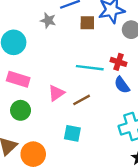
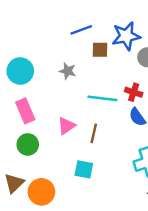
gray star: (48, 20) -> (68, 71), moved
pink rectangle: (18, 79) -> (25, 111), turned 50
brown line: (82, 100) -> (94, 133), turned -48

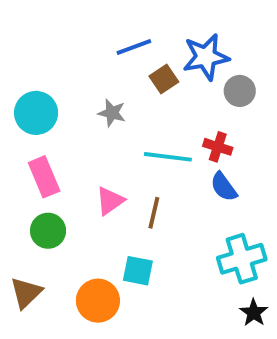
brown square: (100, 50) -> (164, 79), turned -35
orange circle: (41, 192) -> (98, 301), moved

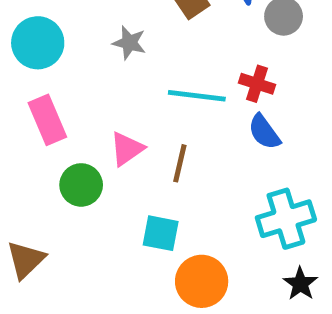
green circle: (48, 231) -> (81, 185), moved
orange circle: (98, 301) -> (202, 281), moved

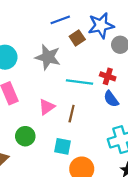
gray star: (129, 43) -> (48, 57), size x1.6
green circle: (81, 185) -> (25, 136), moved

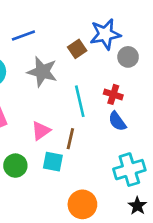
blue line: (60, 20) -> (23, 35), moved
cyan line: (79, 82) -> (80, 101), turned 70
cyan square: (63, 146) -> (53, 162), moved

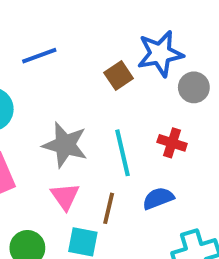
gray star: (42, 72) -> (65, 145), moved
blue semicircle: (117, 121) -> (158, 198), moved, turned 105
pink triangle: (41, 131) -> (65, 196), turned -30

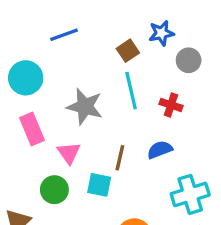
blue star: (160, 54) -> (161, 33), size x0.7
cyan line: (122, 153) -> (131, 91), moved
pink triangle: (65, 196) -> (69, 153), moved

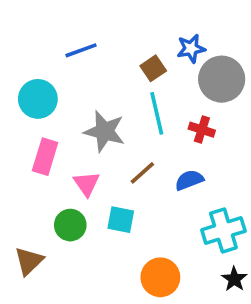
gray circle: (189, 60) -> (222, 79), size x1.6
pink rectangle: (32, 129) -> (45, 157), turned 40
brown line: (120, 158) -> (142, 173), moved, turned 35

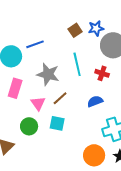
blue line: (81, 50) -> (35, 44), moved
brown square: (153, 68) -> (75, 30), moved
brown line: (142, 173) -> (60, 98), moved
orange circle: (160, 277) -> (94, 155), moved

